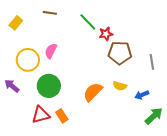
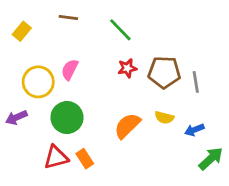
red star: (106, 34) -> (127, 68), moved
gray line: (152, 62) -> (196, 82), moved
purple arrow: (12, 86) -> (16, 118), turned -63

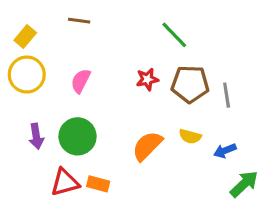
green line: (120, 30) -> (174, 35), moved
yellow circle: (38, 82) -> (27, 75), moved
purple arrow: (16, 118) -> (36, 136), moved, turned -75
orange rectangle: (85, 159) -> (98, 184), turned -42

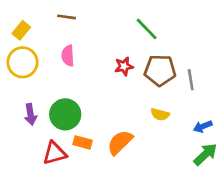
pink semicircle: (81, 81) -> (68, 56), moved, turned -30
orange semicircle: (147, 146) -> (120, 142), moved
blue arrow: (225, 151) -> (203, 126), moved
orange rectangle: (98, 184) -> (83, 142), moved

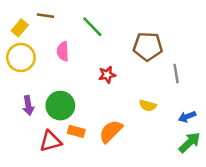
brown line: (67, 17) -> (46, 16), moved
green line: (147, 29) -> (92, 27), moved
red star: (124, 66) -> (107, 75), moved
brown pentagon: (160, 70) -> (148, 46), moved

